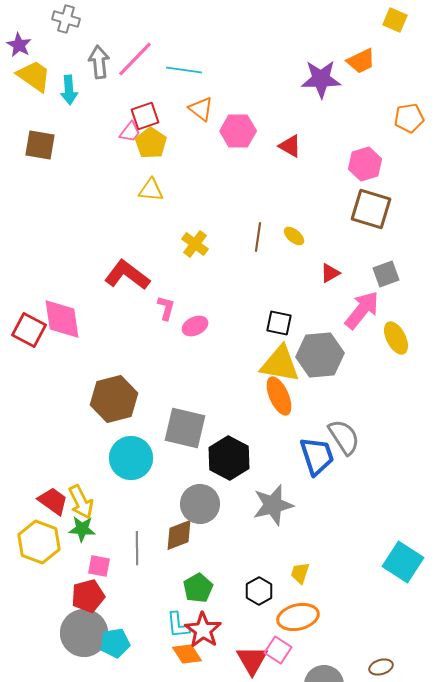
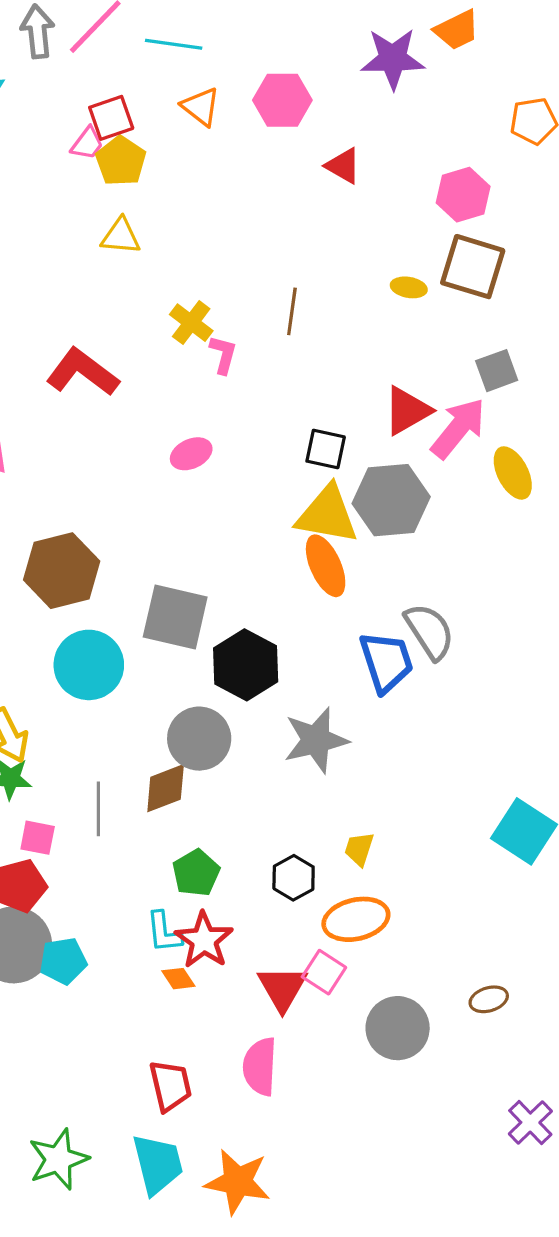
pink hexagon: (238, 131) -> (282, 100), moved
yellow ellipse: (294, 236) -> (409, 287), moved, turned -30
red triangle: (330, 273) -> (407, 411), moved, size x1.6
pink L-shape: (166, 308) -> (223, 355), moved
orange diamond: (187, 654) -> (178, 979), size x0.7

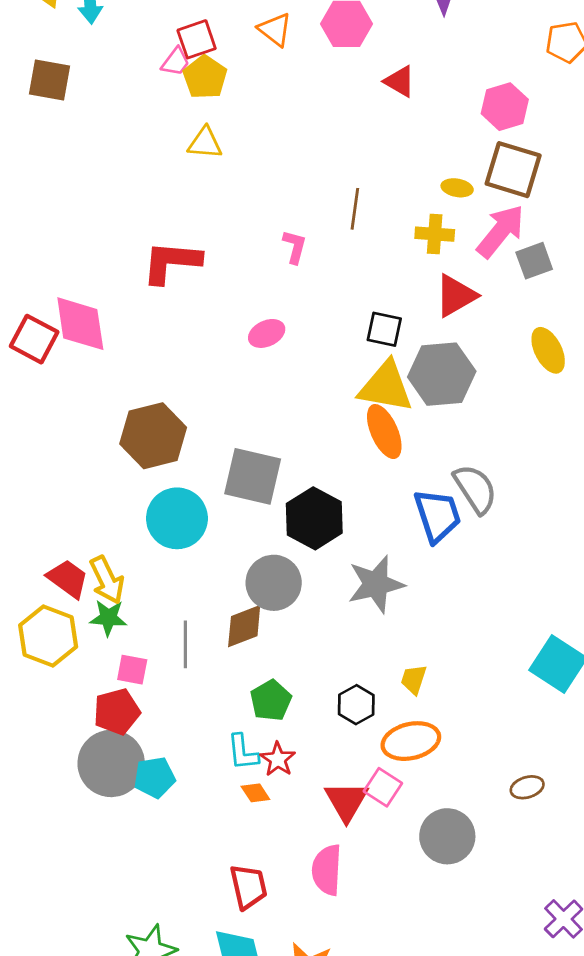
yellow cross: (191, 323) -> (435, 234), moved, turned -33
red L-shape: (82, 372) -> (171, 262), turned -32
pink arrow: (458, 428) -> (501, 231), moved
red star: (204, 940) -> (278, 759), size x0.7
brown ellipse: (489, 999) -> (527, 787), moved

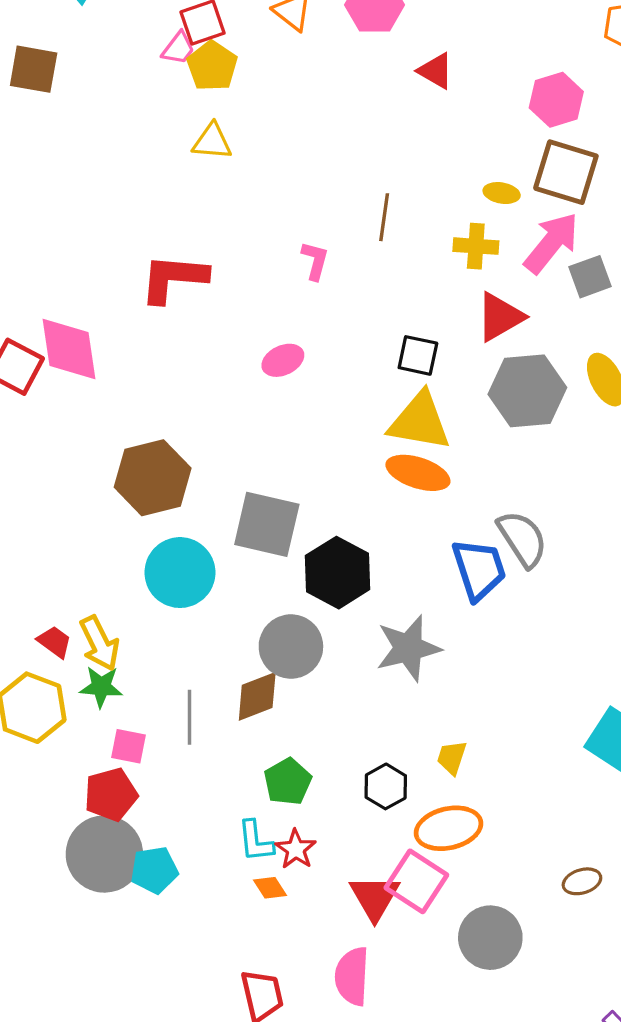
gray hexagon: (442, 374) -> (527, 391), moved
orange ellipse: (384, 432) -> (418, 473), turned -48
red trapezoid: (68, 579) -> (55, 642), size x0.7
pink square: (383, 787) -> (416, 881), size x1.4

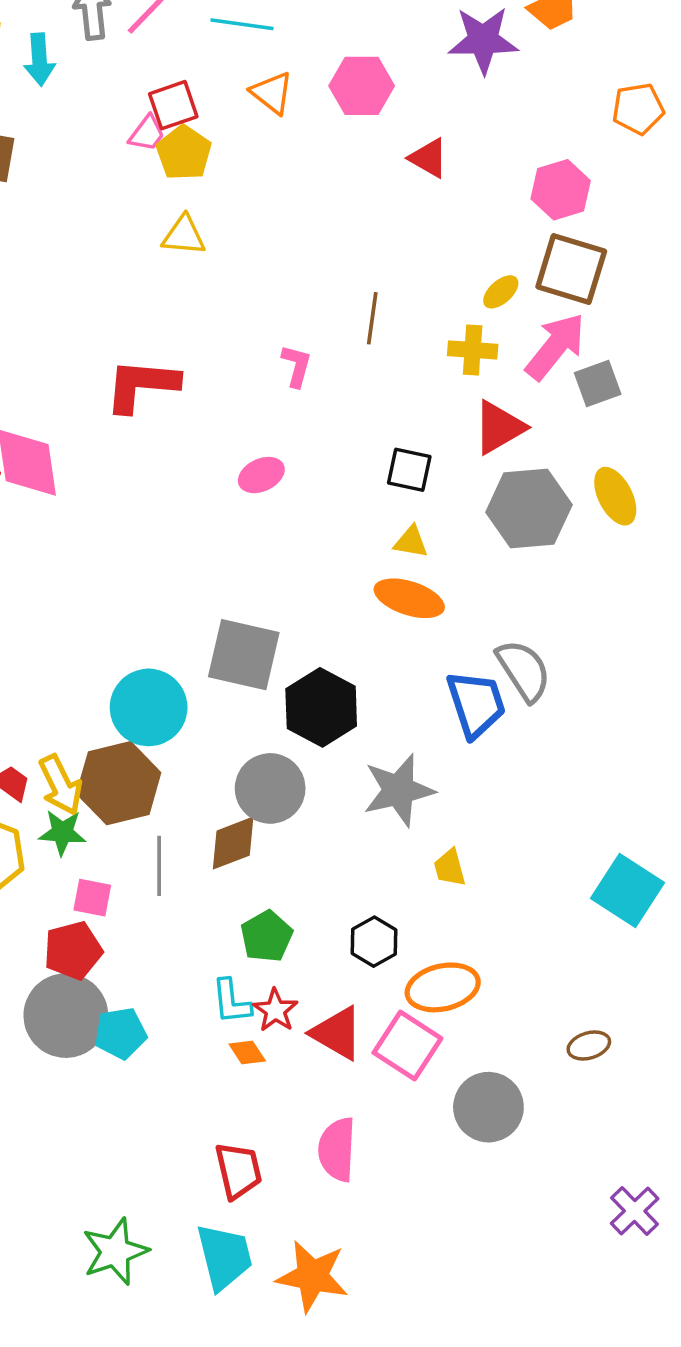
yellow ellipse: (502, 193) -> (501, 292), turned -52
yellow triangle: (420, 421) -> (411, 542), size x0.5
brown hexagon: (153, 478) -> (119, 783), moved
yellow trapezoid: (452, 758) -> (450, 868), moved, turned -33
red triangle: (375, 897) -> (337, 1033), moved, turned -30

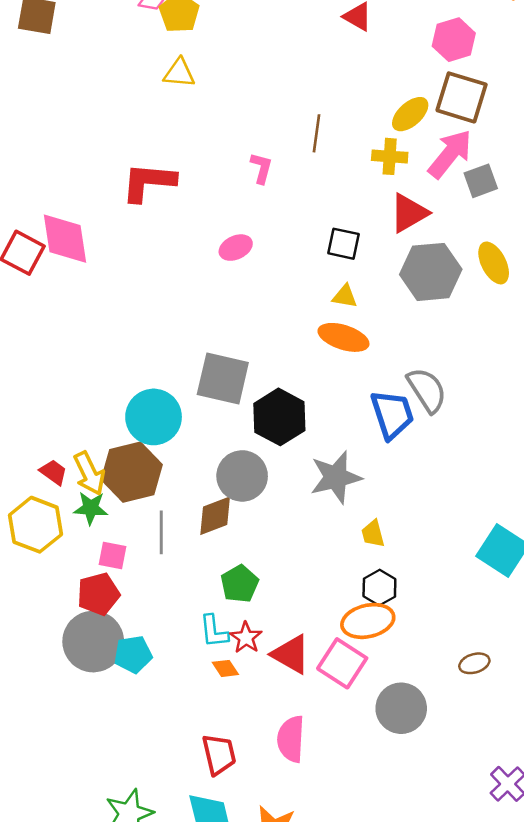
yellow ellipse: (501, 292) -> (410, 114), size x1.4
black hexagon: (374, 942) -> (379, 588), moved

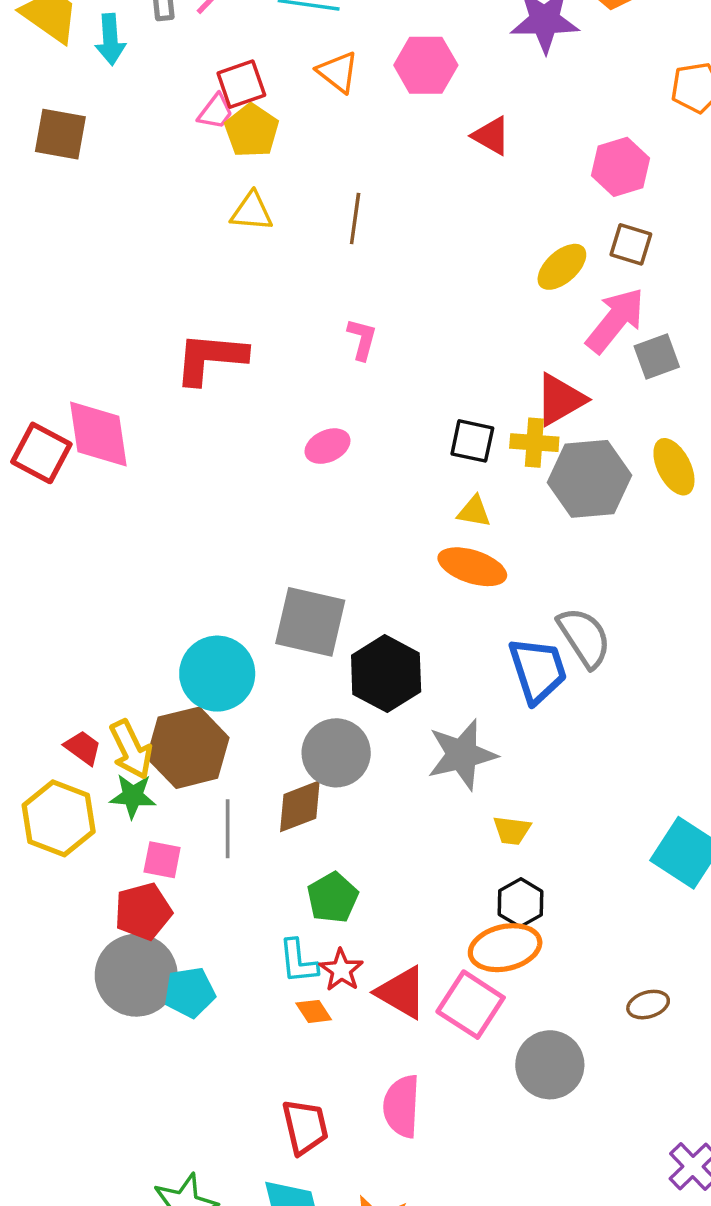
brown square: (462, 97) -> (631, 244), size x0.6
brown line: (317, 133) -> (355, 219), moved
yellow cross: (390, 156) -> (534, 443), moved
yellow trapezoid: (373, 534) -> (512, 830), turned -68

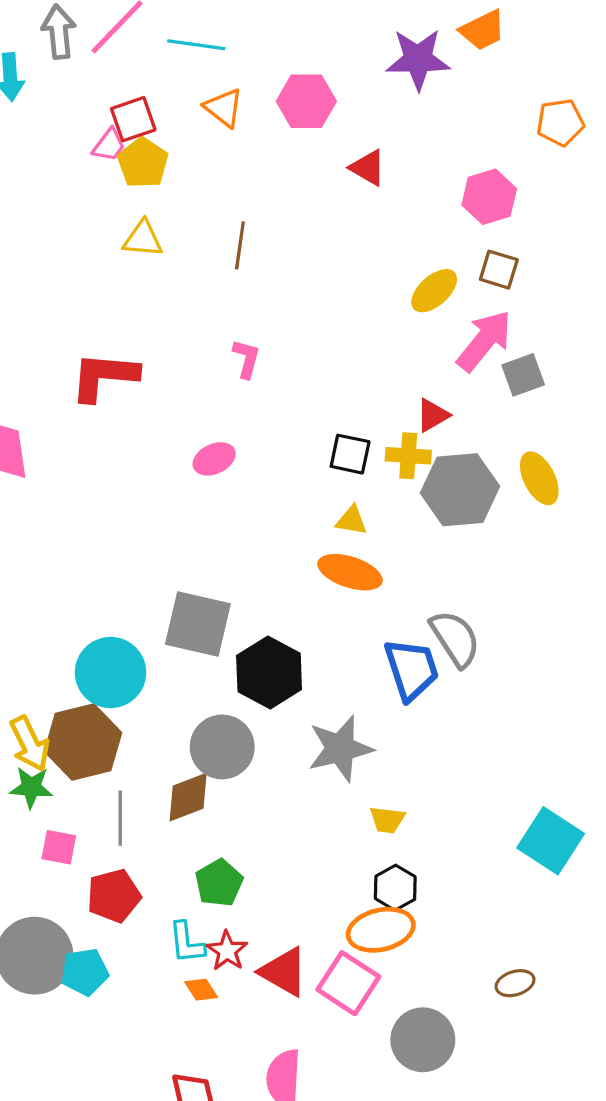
red triangle: (560, 400) -> (433, 415), size x0.7
red pentagon: (143, 911) -> (114, 896), moved

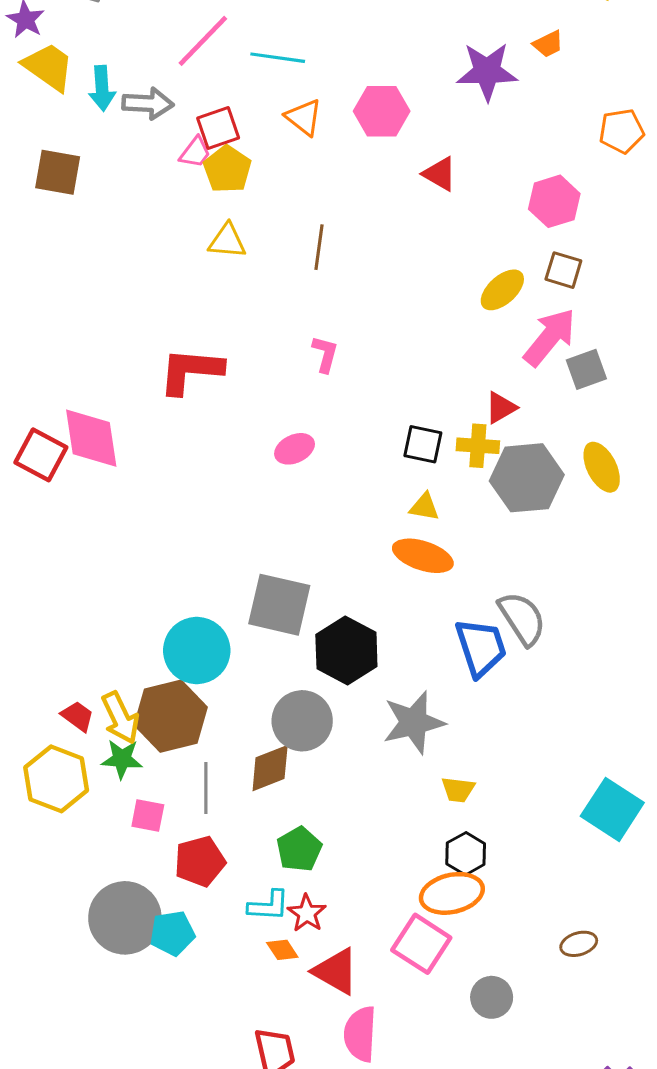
orange trapezoid: (483, 30) -> (548, 44), size x0.7
gray arrow: (59, 32) -> (148, 104), moved, turned 99
cyan L-shape: (187, 943) -> (269, 906), turned -81
red triangle: (284, 972) -> (336, 971), moved
gray circle: (423, 1040) -> (492, 997), size x0.7

